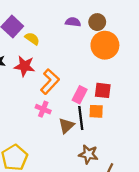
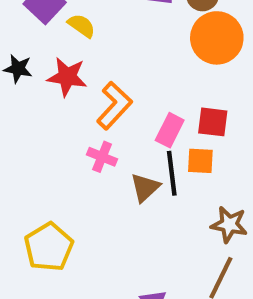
brown star: (88, 154) -> (229, 224), moved

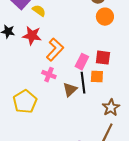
orange circle: (217, 38) -> (105, 17), size x0.7
brown star: (229, 224) -> (111, 108), turned 30
yellow pentagon: (49, 247) -> (25, 102), moved

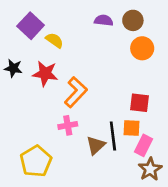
pink rectangle: (82, 62) -> (144, 145), moved
pink cross: (49, 75) -> (68, 125), turned -32

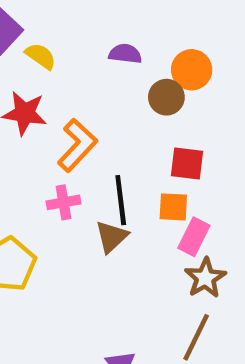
purple semicircle: (104, 20) -> (125, 54), moved
brown circle: (133, 20) -> (166, 97), moved
black line: (113, 136) -> (121, 200), moved

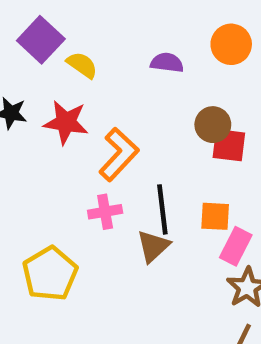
orange circle: (192, 70) -> (231, 44), moved
brown circle: (166, 97) -> (213, 125), moved
red square: (187, 164) -> (229, 145), moved

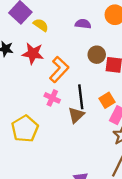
brown circle: (213, 125) -> (97, 55), moved
pink cross: (105, 212) -> (52, 98), turned 35
orange square: (215, 216) -> (107, 100), turned -35

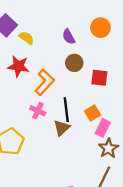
purple semicircle: (83, 24) -> (69, 37), turned -126
brown circle: (97, 55) -> (74, 63), moved

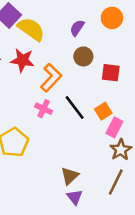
purple semicircle: (69, 37) -> (77, 28), turned 63
yellow semicircle: (26, 38) -> (31, 29), size x1.6
black line: (66, 110) -> (75, 107), turned -30
brown triangle: (62, 128) -> (70, 176), moved

